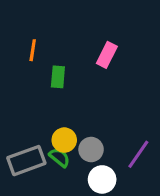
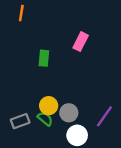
orange line: (33, 50) -> (21, 13), moved
gray rectangle: (26, 161) -> (20, 121), size x0.7

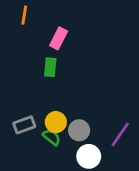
pink rectangle: (81, 42) -> (59, 38), moved
gray rectangle: (20, 121) -> (24, 125), moved

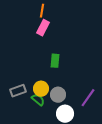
orange line: (24, 15) -> (42, 11), moved
green rectangle: (50, 67) -> (55, 61), moved

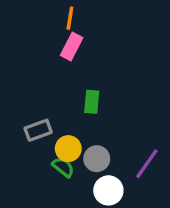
gray rectangle: (18, 91) -> (38, 130), moved

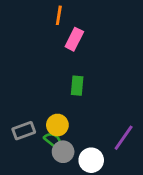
pink rectangle: (72, 47) -> (74, 39), moved
gray rectangle: (38, 130) -> (24, 131), moved
gray circle: (97, 159) -> (63, 152), moved

